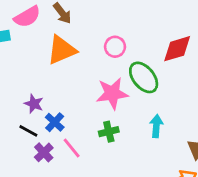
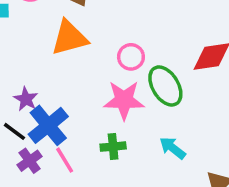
pink circle: (115, 47) -> (131, 57), moved
blue cross: (55, 122) -> (48, 125), size x1.6
cyan arrow: (156, 126) -> (173, 148), turned -65

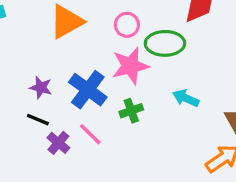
green ellipse: (165, 86) -> (165, 43), turned -45
blue cross: (48, 125) -> (88, 90), moved

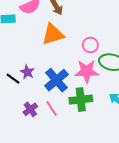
green cross: (131, 111) -> (81, 100), size x1.5
black line: (38, 120) -> (13, 79), moved

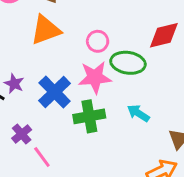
pink line: (52, 108) -> (42, 157), moved

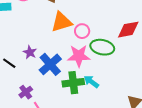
orange triangle: (46, 30) -> (62, 22), moved
purple star: (14, 84) -> (30, 52), moved
cyan arrow: (138, 113) -> (91, 82), moved

